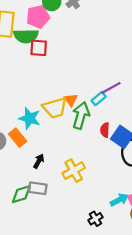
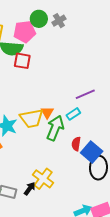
purple line: (111, 88) -> (85, 94), moved
black arrow: (39, 161) -> (30, 189), moved
yellow cross: (74, 171) -> (43, 179), turned -30

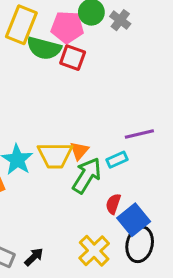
gray cross: (59, 21) -> (120, 20), turned -32
red square: (22, 61) -> (73, 58), moved
yellow cross: (43, 179) -> (94, 251), moved

